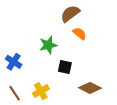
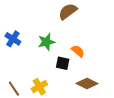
orange semicircle: (80, 34) -> (78, 51), moved
blue cross: (14, 62) -> (13, 39), moved

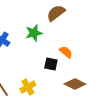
green star: (46, 42) -> (34, 33), moved

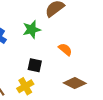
black square: (51, 64) -> (35, 65), moved

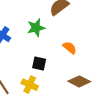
yellow cross: (25, 86) -> (30, 85), turned -35

